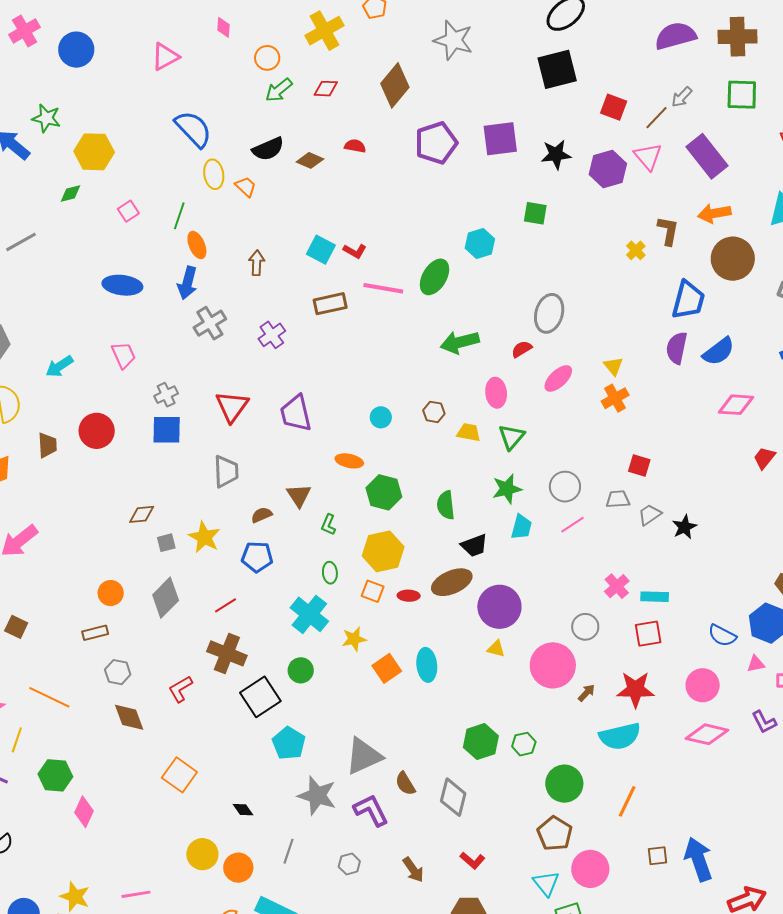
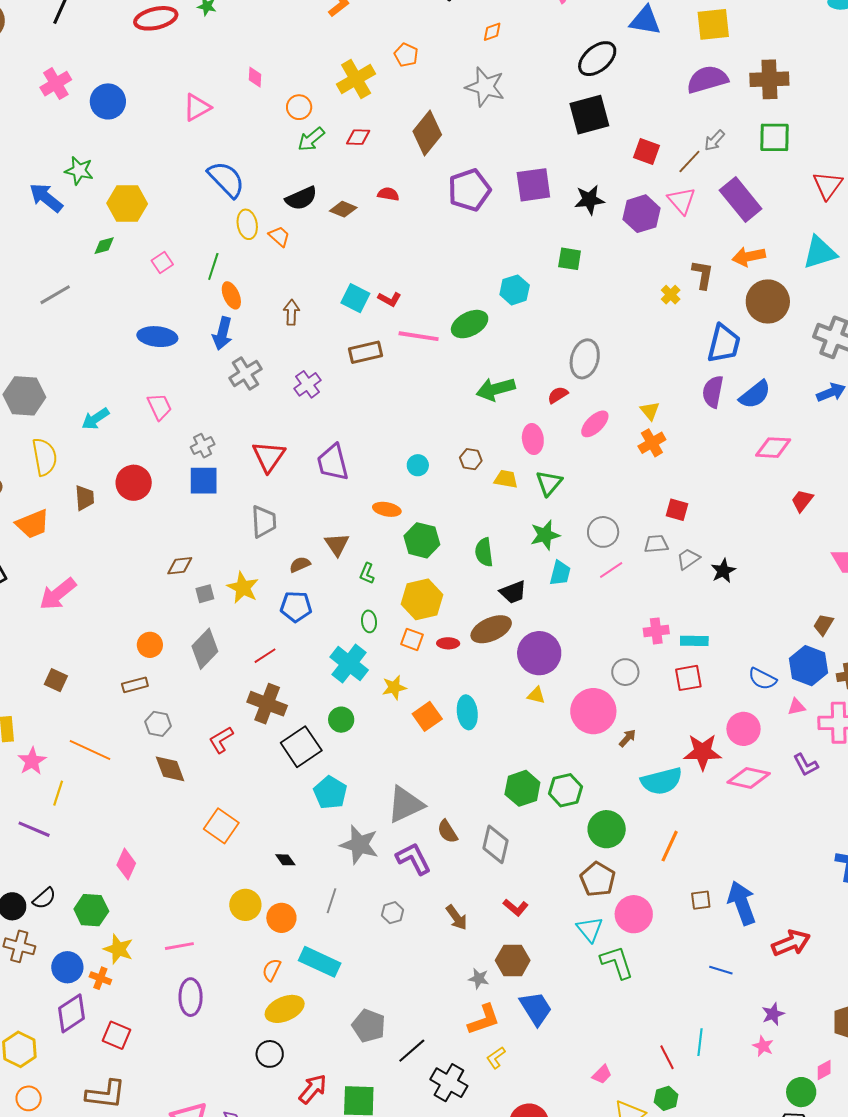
green ellipse: (435, 277) -> (470, 324), turned 33
pink cross: (617, 586) -> (656, 631), turned 35
red star: (635, 689) -> (703, 752), moved
green hexagon: (524, 744) -> (565, 790), size x1.4
green hexagon: (55, 775) -> (91, 910), moved

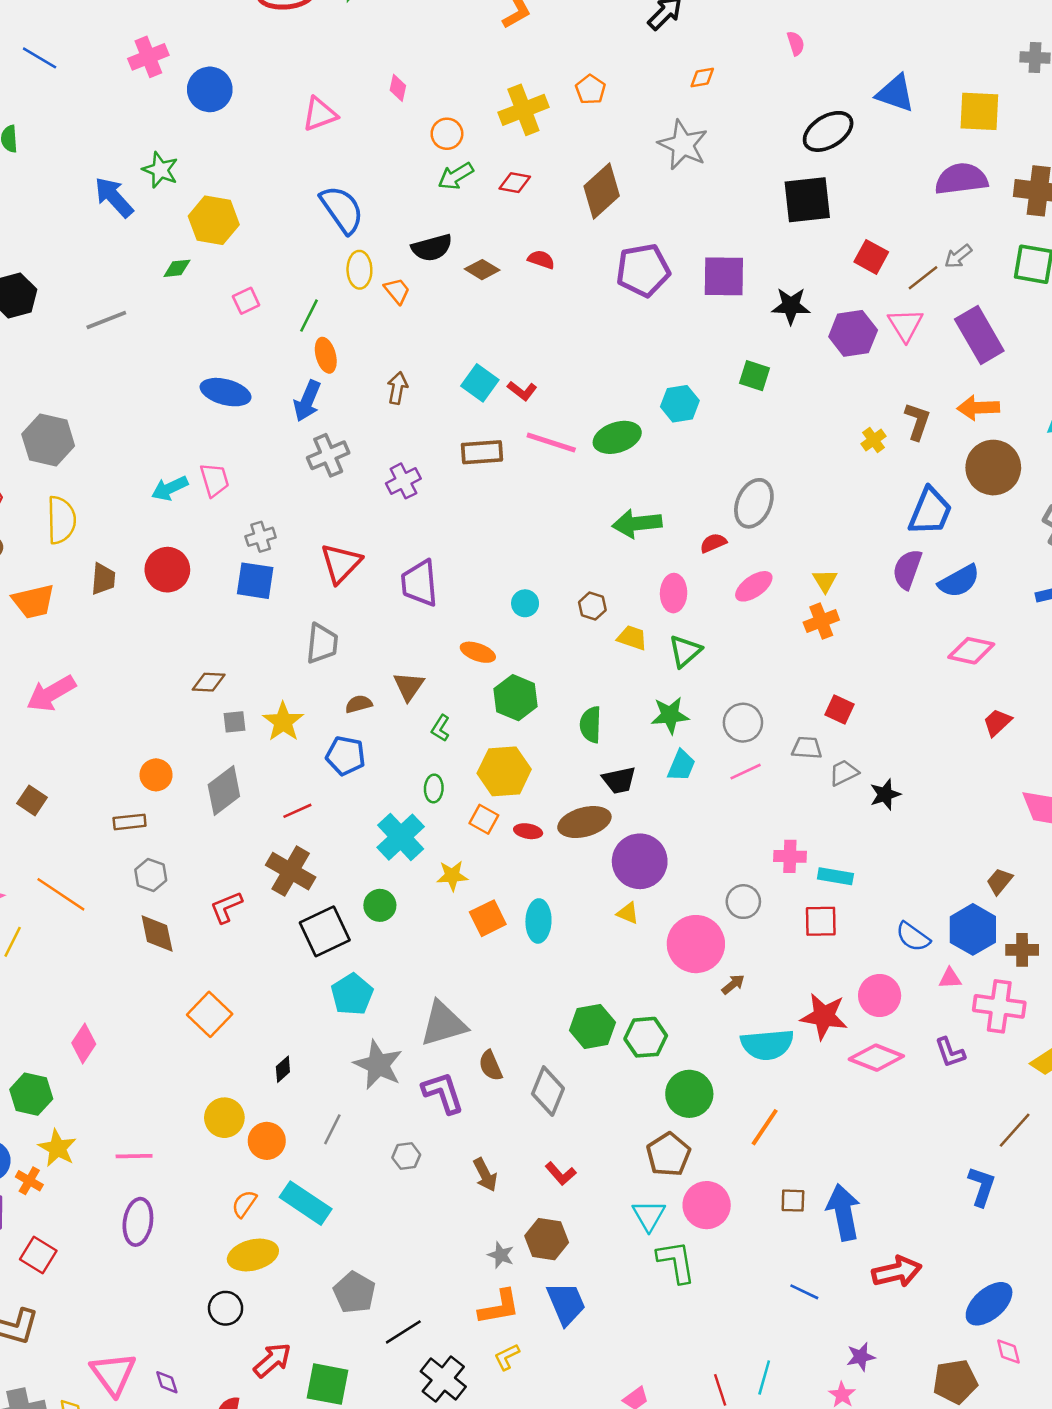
cyan arrow: (95, 419) -> (170, 488), moved
black diamond: (285, 860) -> (283, 1069), turned 75

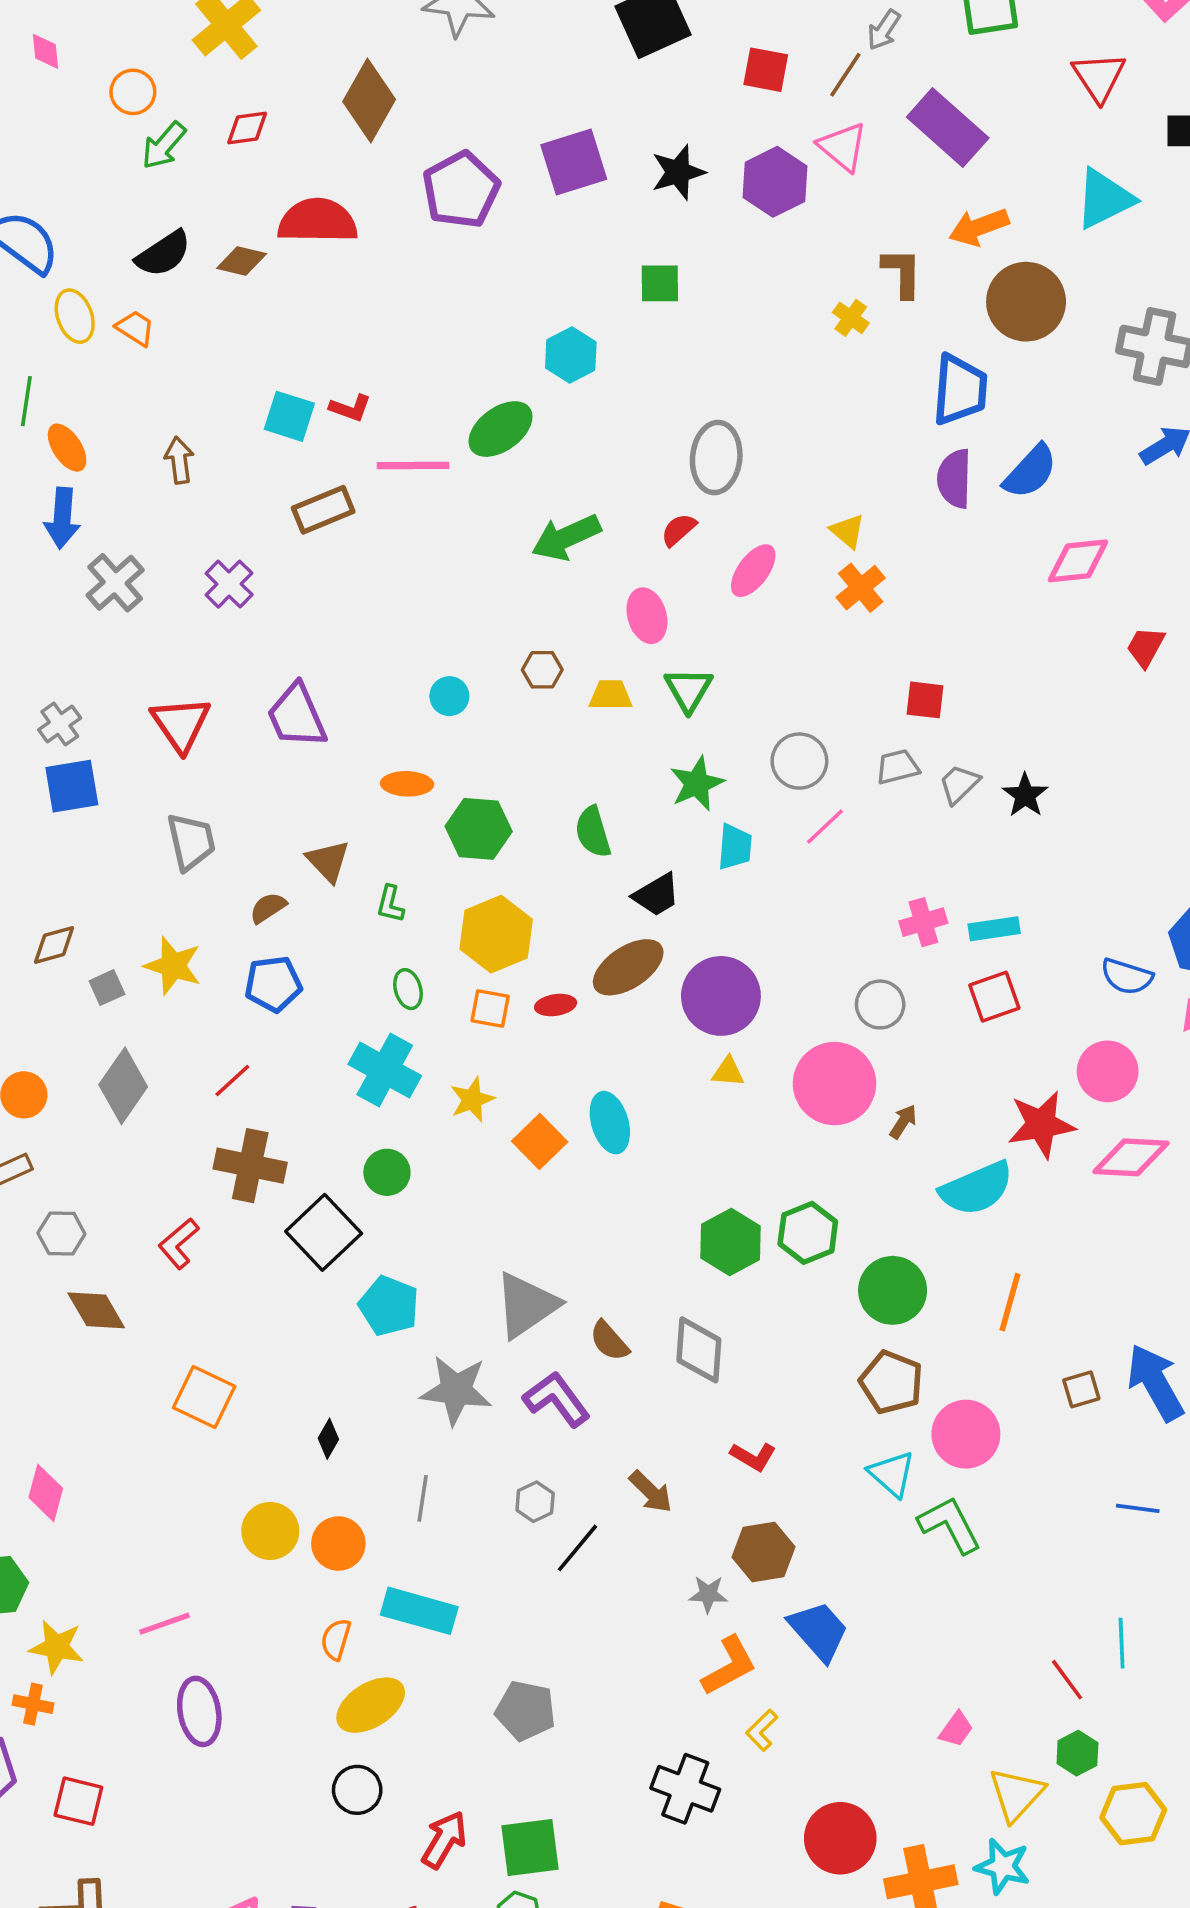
red semicircle: (541, 260) -> (318, 221), size x2.0
black line: (403, 1332) -> (578, 1548), moved

